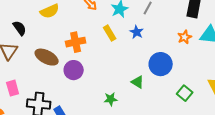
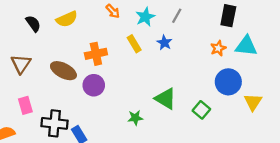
black semicircle: (20, 28) -> (33, 24), moved
blue circle: (161, 64) -> (228, 82), moved
green triangle: (138, 82) -> (166, 99), size x1.5
green square: (185, 93) -> (201, 110), moved

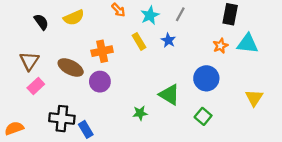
blue circle: (228, 82) -> (206, 78), moved
pink rectangle: (25, 105) -> (36, 86), moved, turned 63
green square: (201, 110) -> (203, 116), moved

